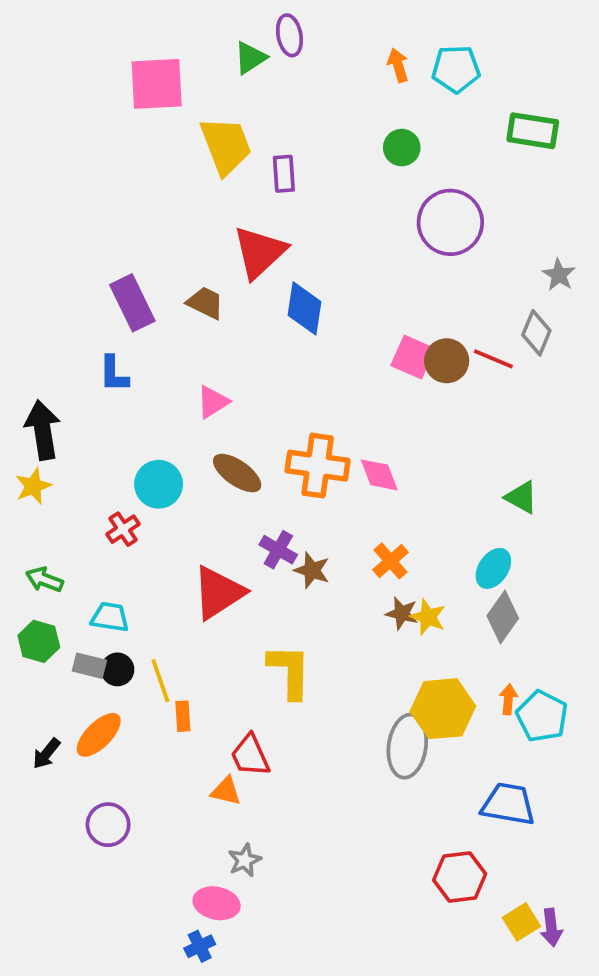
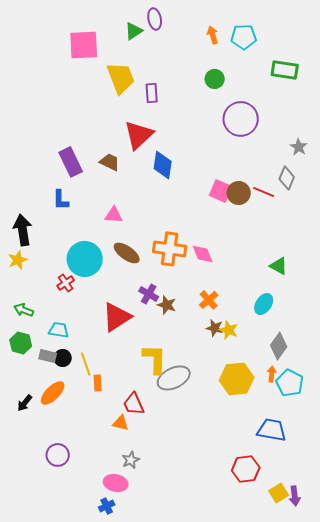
pink triangle: (213, 402) -> (114, 215), turned 36
cyan circle: (159, 484) -> (85, 259), size x1.4
gray diamond: (503, 617) -> (279, 346), moved
gray ellipse: (407, 746) -> (174, 378), moved, turned 56
purple circle: (108, 825) -> (58, 455), moved

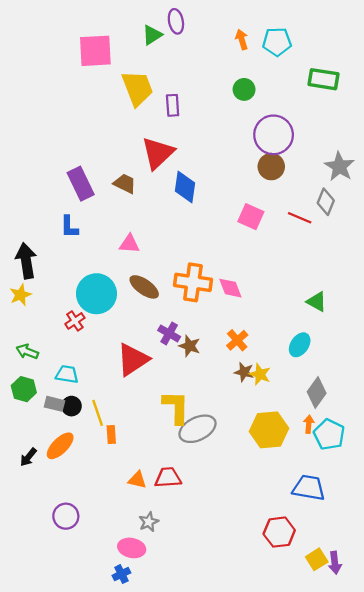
gray star: (299, 147) -> (339, 167), size x1.5
brown circle: (239, 193) -> (271, 167), moved
red trapezoid: (134, 404) -> (168, 478), moved, turned 110

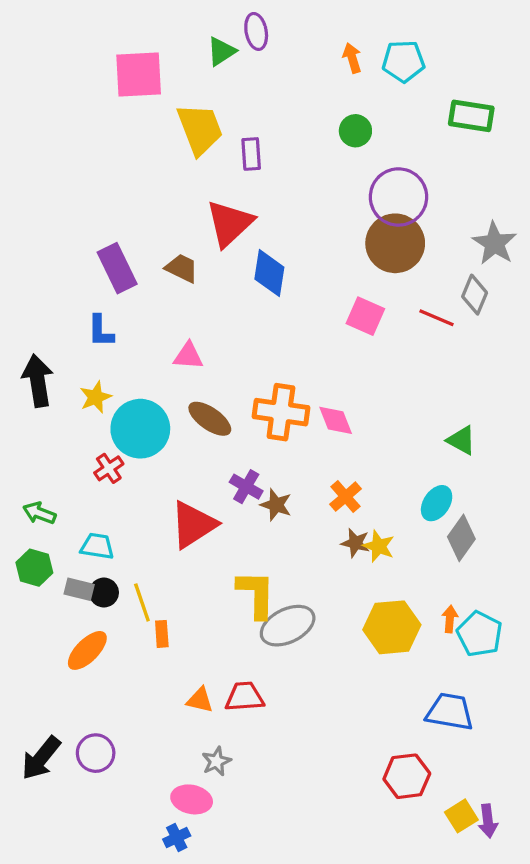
brown circle: (271, 167) -> (395, 243), size x1.5
yellow star: (20, 295) -> (96, 397), moved
gray diamond: (317, 392) -> (461, 538), moved
black arrow: (28, 457) -> (41, 758), moved, size x1.6

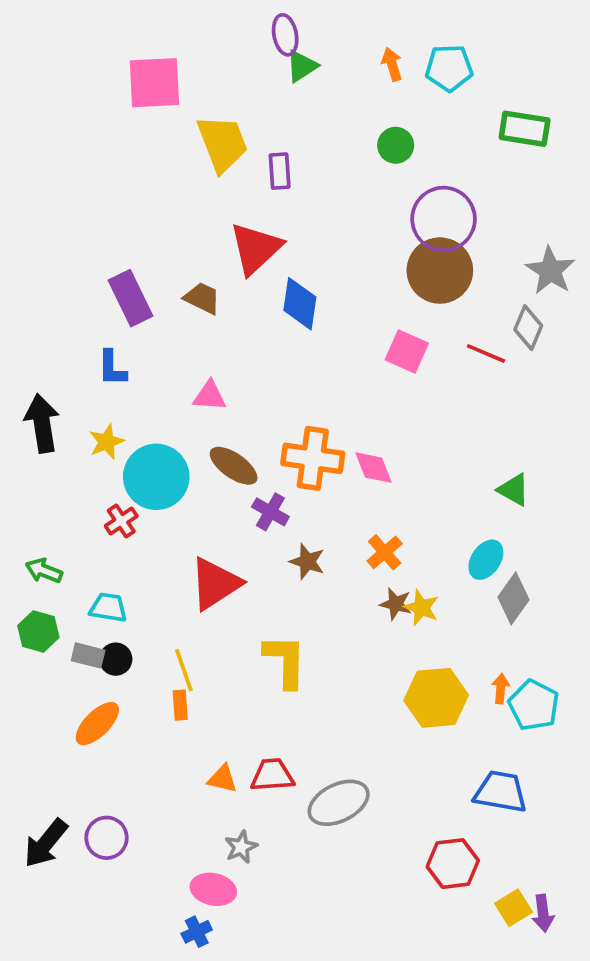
green triangle: (221, 51) -> (302, 66), moved
purple cross: (246, 487) -> (270, 512), moved
yellow line: (142, 602) -> (184, 670), moved
gray ellipse: (288, 626) -> (339, 803), moved

